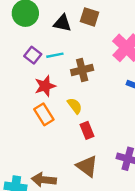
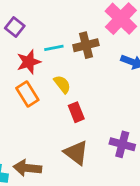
cyan line: (55, 55) -> (54, 48), moved
brown cross: (82, 70) -> (86, 45), moved

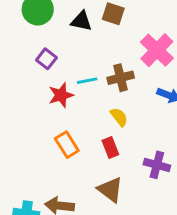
yellow semicircle: (62, 84) -> (119, 117), moved
orange rectangle: (27, 94) -> (67, 145), moved
purple cross: (122, 144) -> (157, 165), moved

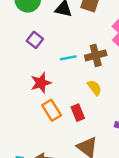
red star: (61, 95) -> (41, 83), moved
red rectangle: (110, 147) -> (78, 113), moved

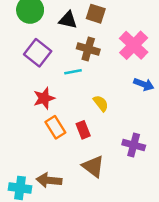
purple square: (35, 40) -> (38, 53), size x1.5
brown cross: (96, 55) -> (88, 49), moved, turned 30

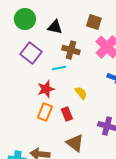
brown square: (96, 14) -> (94, 22), moved
red star: (44, 98) -> (46, 89), moved
orange rectangle: (55, 127) -> (45, 112), turned 54

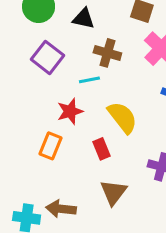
yellow semicircle: (81, 93) -> (122, 117), size x1.6
orange rectangle: (45, 112) -> (51, 146), moved
brown triangle: (75, 143) -> (113, 192), turned 30

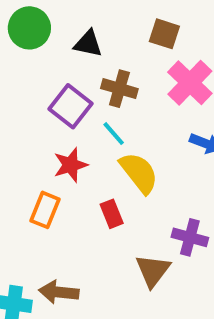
purple square: (48, 57) -> (70, 106), moved
cyan line: (89, 80) -> (114, 134), moved, turned 60
brown triangle: (113, 192) -> (153, 271), moved

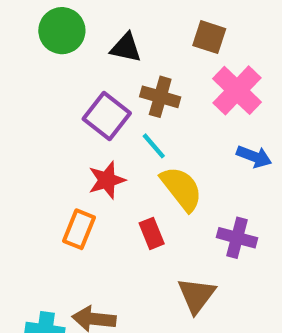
purple cross: (190, 237) -> (237, 238), moved

